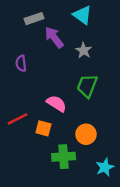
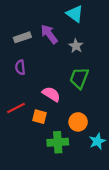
gray rectangle: (34, 19) -> (22, 37), moved
purple semicircle: (21, 63) -> (20, 67), moved
cyan star: (105, 167) -> (97, 141), moved

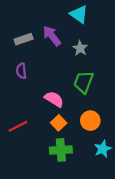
red line: (16, 108) -> (18, 126), moved
orange square: (40, 117) -> (59, 123), moved, turned 32
orange circle: (78, 122) -> (90, 121), moved

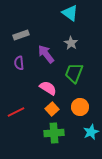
purple arrow: (52, 36) -> (46, 54), moved

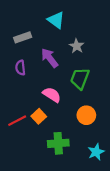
cyan triangle: (70, 13) -> (56, 20), moved
orange square: (52, 109) -> (39, 116), moved
cyan star: (91, 132) -> (96, 152), moved

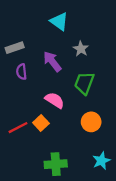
gray rectangle: (23, 37) -> (15, 48), moved
green cross: (58, 143) -> (56, 164), moved

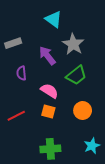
gray star: (81, 49) -> (73, 44), size x1.5
purple semicircle: (21, 72) -> (21, 73), moved
green trapezoid: (84, 83) -> (76, 75), turned -150
orange square: (41, 123) -> (48, 112), moved, turned -32

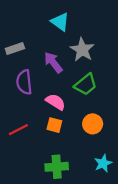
purple semicircle: (21, 73) -> (24, 82), size x1.5

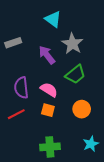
purple semicircle: (24, 82) -> (21, 88), moved

